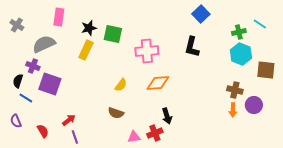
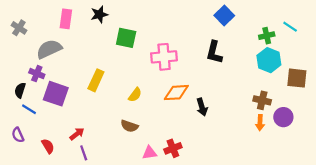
black star: (89, 28) -> (99, 14), moved
yellow rectangle: (86, 50) -> (96, 80), moved
black arrow: (167, 116) -> (202, 107), moved

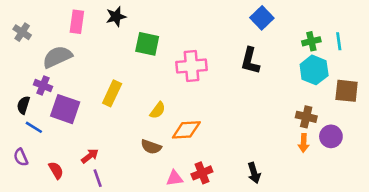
cyan line: (290, 27) -> (339, 41), moved, turned 48
orange diamond: (176, 93) -> (186, 130), moved
black arrow: (202, 107) -> (254, 173), moved

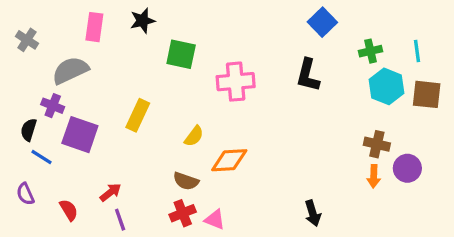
green cross: (311, 41) -> (370, 51), moved
brown square: (347, 91) -> (427, 94), moved
red cross: (202, 173) -> (183, 213), moved
pink triangle: (175, 178) -> (215, 220), turned 30

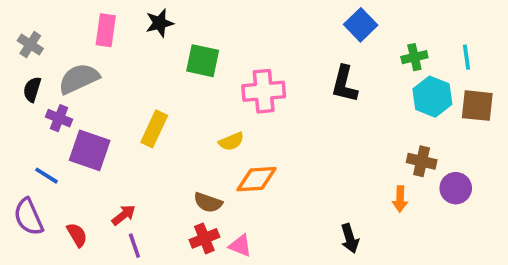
black semicircle: (29, 130) -> (32, 89), moved
yellow semicircle: (194, 136) -> (231, 141), moved, turned 30
orange arrow: (374, 176) -> (400, 199), moved
purple semicircle: (25, 194) -> (29, 217), size x1.5

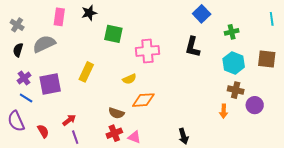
cyan line: (466, 57) -> (272, 19), moved
cyan hexagon: (432, 97) -> (234, 63), moved
purple cross: (59, 118) -> (24, 78), moved, turned 32
purple square: (90, 150) -> (50, 84), turned -30
black arrow: (350, 238) -> (183, 136), moved

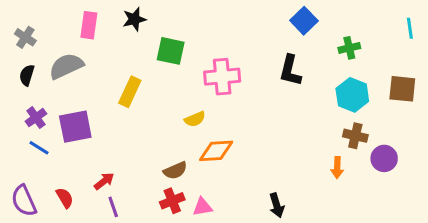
yellow rectangle: (86, 72) -> (130, 92), moved
brown semicircle: (116, 113) -> (175, 171), turned -42
purple semicircle: (16, 121) -> (24, 201), moved
pink triangle: (134, 137) -> (202, 207), turned -32

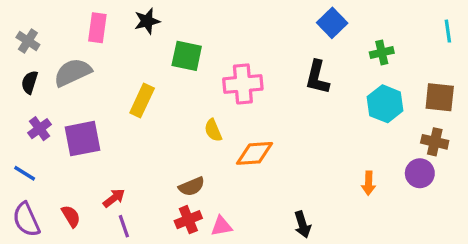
yellow semicircle: (195, 119) -> (213, 130), turned 90
brown cross: (355, 136) -> (435, 142), moved
blue line: (39, 148) -> (25, 173), moved
orange diamond: (216, 151) -> (254, 153), moved

